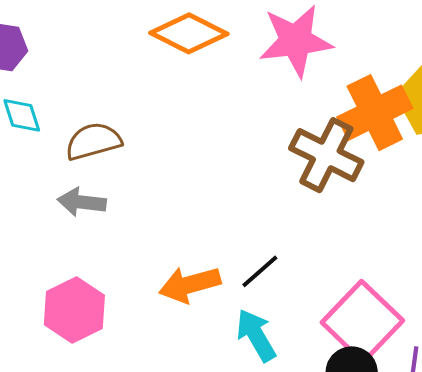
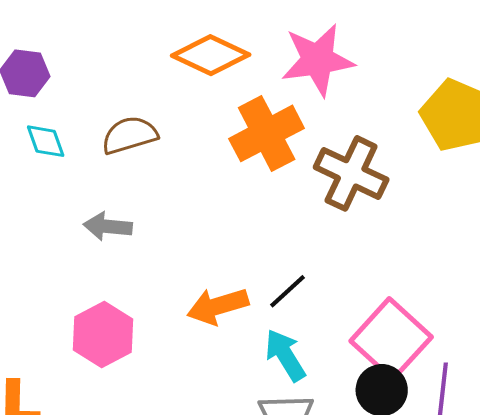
orange cross: (375, 113) -> (267, 133), moved
brown semicircle: (93, 141) -> (130, 135), moved

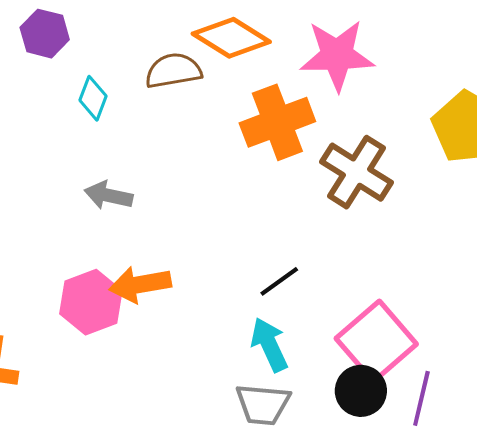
brown semicircle: (130, 135) -> (173, 71), moved
cyan diamond: (46, 141) -> (93, 98), moved, turned 33
orange arrow: (218, 306) -> (140, 284), moved

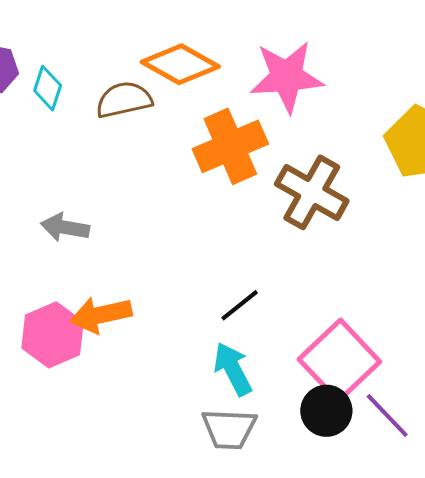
cyan diamond: (93, 98) -> (48, 88), moved
purple line: (421, 398) -> (387, 415), turned -54

